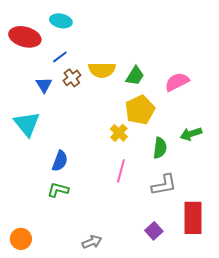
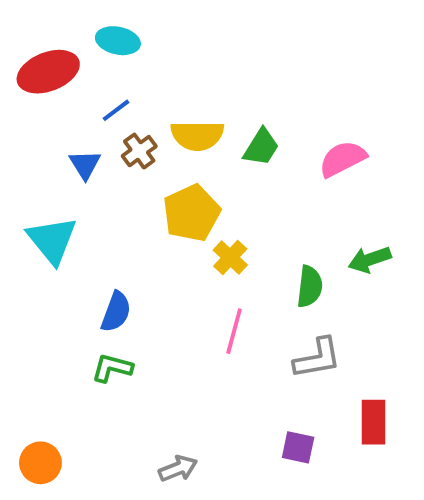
red ellipse: (25, 37) -> (48, 72), turned -36
yellow pentagon: (140, 110) -> (192, 213), moved
red rectangle: (193, 218) -> (374, 422), size x0.7
purple square: (154, 231) -> (298, 447), turned -36

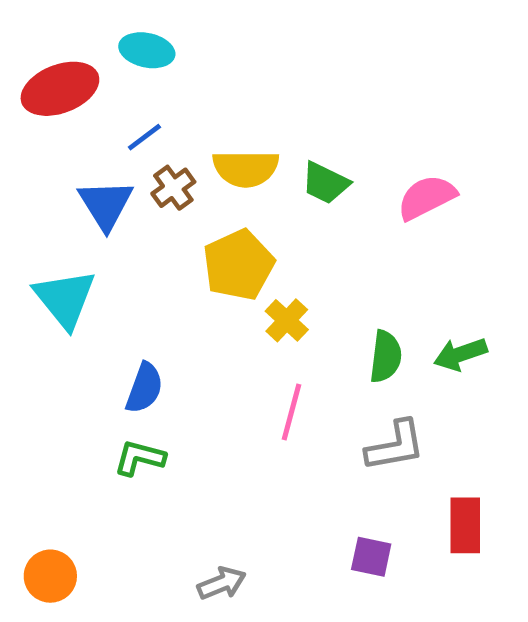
green trapezoid: (261, 147) -> (325, 183), turned 84
blue triangle: (85, 165) -> (106, 205), size x1.4
green arrow: (370, 259) -> (460, 354), moved

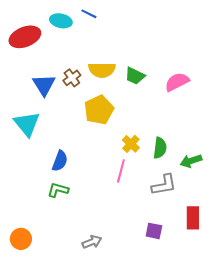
blue line: (144, 137) -> (89, 14), moved, turned 63
yellow cross: (287, 320) -> (131, 144), moved
green arrow: (460, 354) -> (191, 161), moved

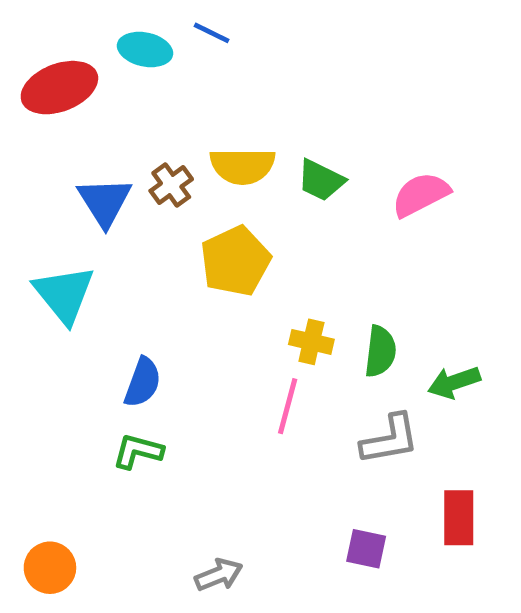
yellow cross: (131, 144) -> (311, 342), turned -30

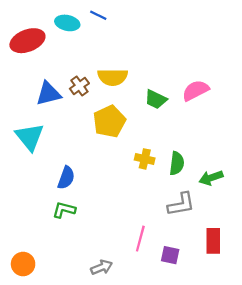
green trapezoid: (321, 180) -> (156, 99), moved
blue triangle: (105, 202) -> (48, 94), turned 48
pink line: (288, 406) -> (140, 239), moved

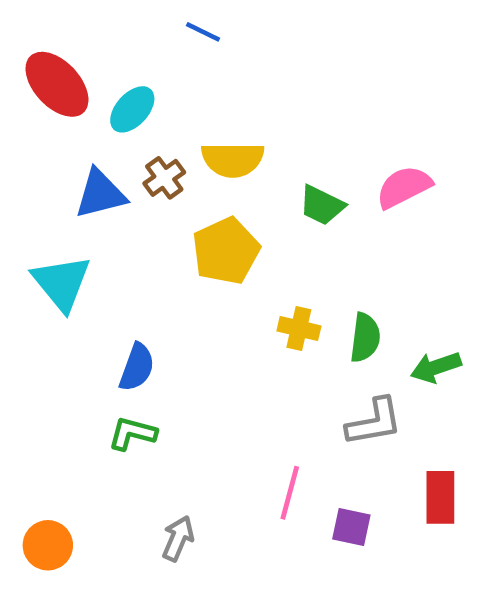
cyan ellipse: (67, 23) -> (132, 109), moved, turned -60
red ellipse: (27, 41) -> (57, 84), turned 68
gray arrow: (102, 267) -> (178, 538), moved, turned -45

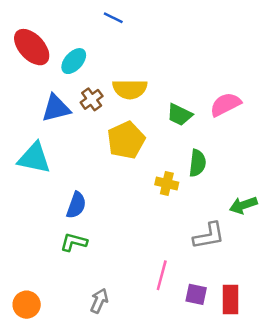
cyan triangle: (62, 283) -> (34, 158), turned -39
green semicircle: (365, 338) -> (197, 163), moved
red rectangle: (440, 497) -> (231, 299), moved

